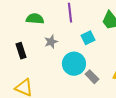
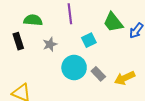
black rectangle: (21, 51) -> (18, 41), moved
gray rectangle: (92, 77) -> (98, 74), moved

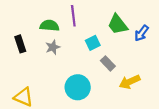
green semicircle: (33, 20) -> (49, 26), moved
cyan circle: (74, 68) -> (78, 87), moved
gray rectangle: (98, 74) -> (108, 63), moved

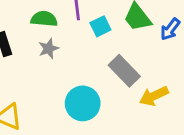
cyan square: (93, 43) -> (100, 26), moved
gray rectangle: (108, 63) -> (124, 71), size x1.5

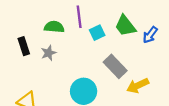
gray star: (49, 49) -> (49, 53), moved

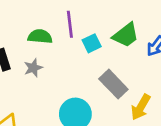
green trapezoid: (125, 26) -> (126, 35), turned -90
yellow arrow: (138, 86) -> (141, 107), turned -35

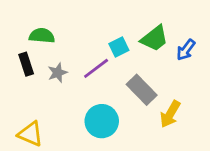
purple line: (70, 24) -> (96, 68), moved, turned 60
green semicircle: (40, 36) -> (42, 36), moved

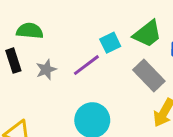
gray rectangle: (142, 90) -> (149, 75), moved

